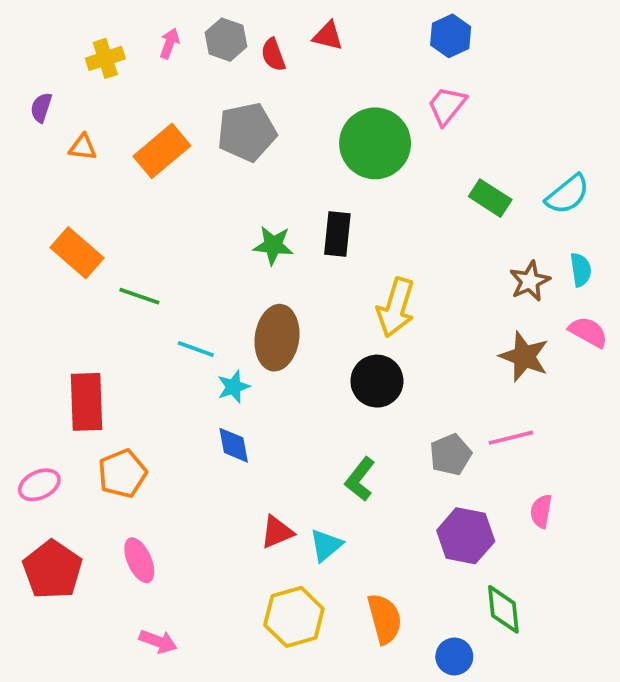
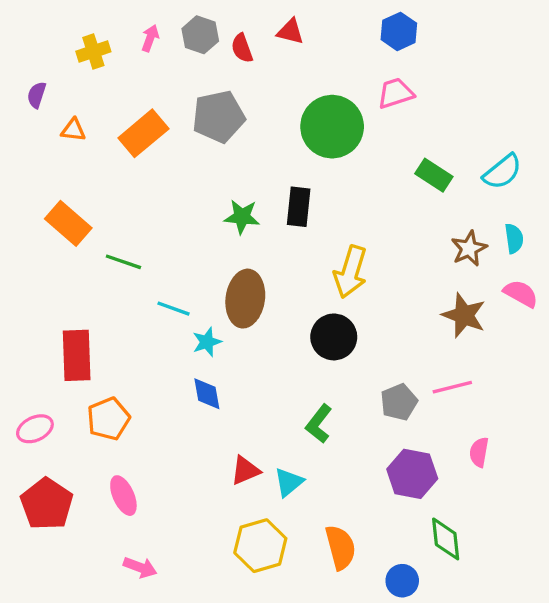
pink trapezoid: (447, 106) -> (396, 93), turned 33

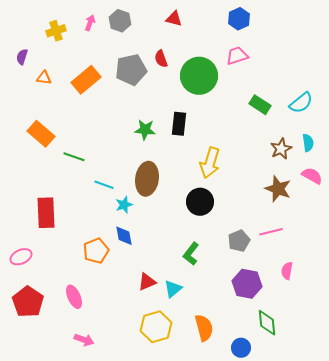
red semicircle: (242, 48) -> (161, 59), moved
orange pentagon: (108, 419) -> (96, 251), moved

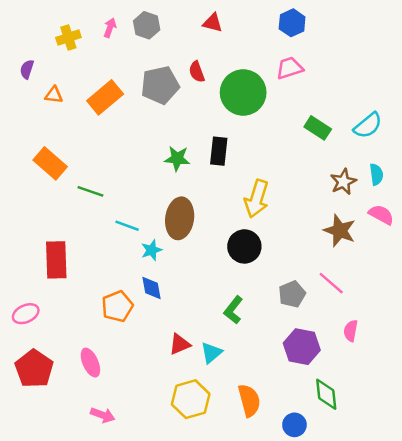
pink line: (271, 232) -> (331, 283), turned 55

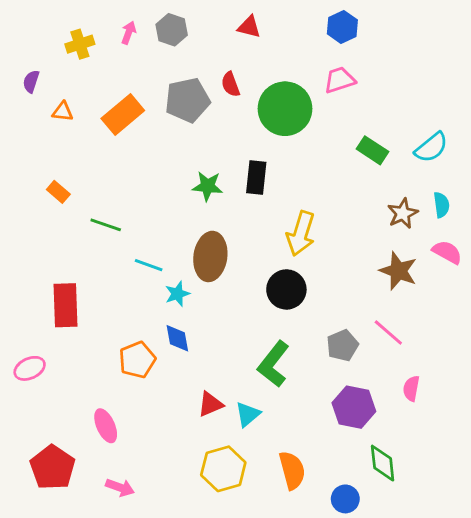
orange rectangle: (50, 163) -> (58, 192), size x0.6
green L-shape: (233, 310) -> (274, 364), size x1.4
red pentagon: (34, 369) -> (53, 467), moved

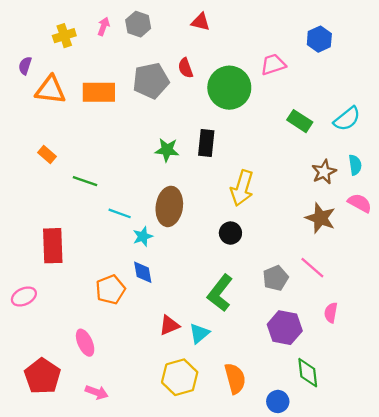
blue hexagon: (342, 27) -> (319, 39), moved
orange triangle: (63, 112) -> (50, 90), size x1.8
orange rectangle: (123, 114) -> (99, 92), turned 40
black circle: (286, 289) -> (230, 233), size x0.7

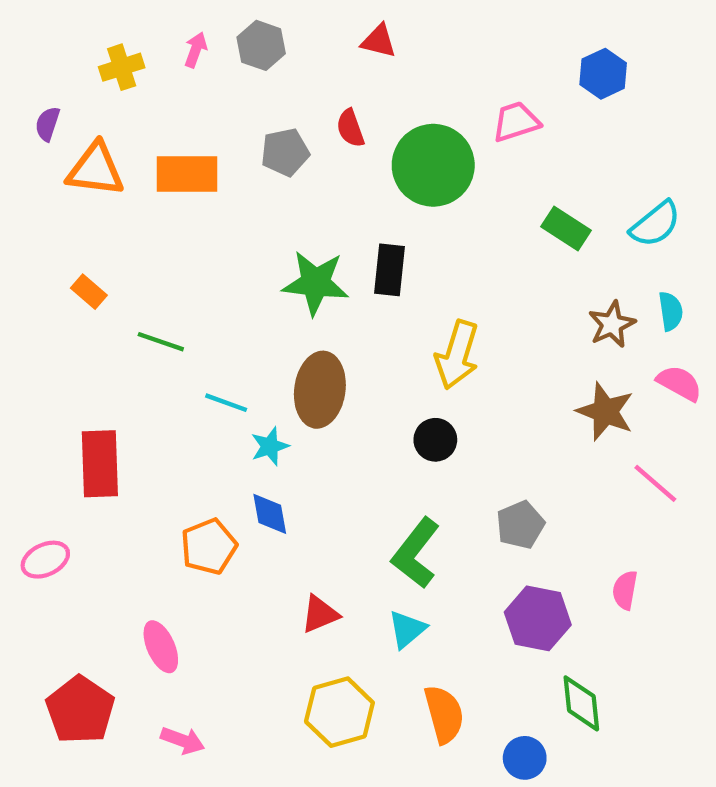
gray pentagon: (151, 81) -> (285, 152), size x0.7
green star: (167, 150) -> (316, 283), size x1.4
pink line: (312, 268) -> (655, 483), moved
cyan triangle: (199, 333) -> (407, 629), moved

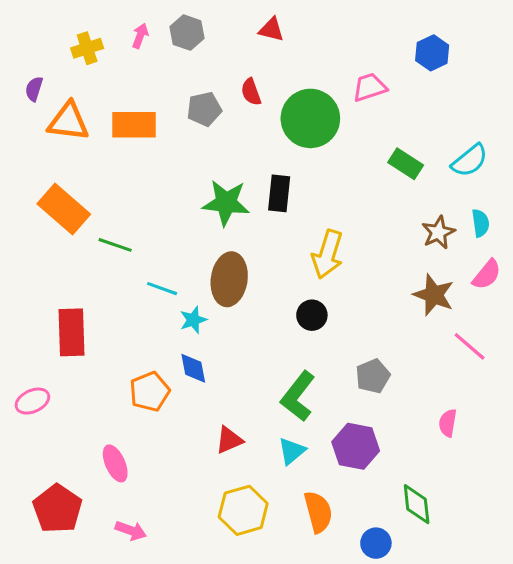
orange rectangle: (89, 292) -> (64, 209), size x2.0
pink semicircle: (679, 383) -> (487, 275), turned 100
purple hexagon: (538, 618) -> (356, 446), moved

